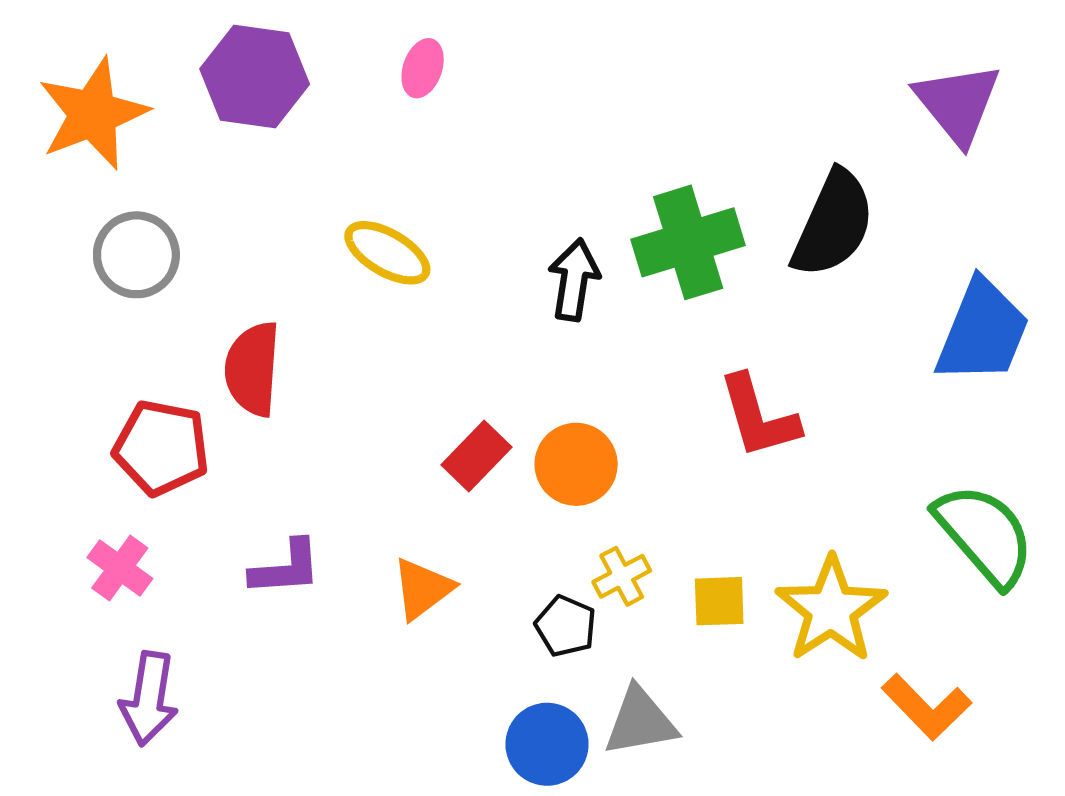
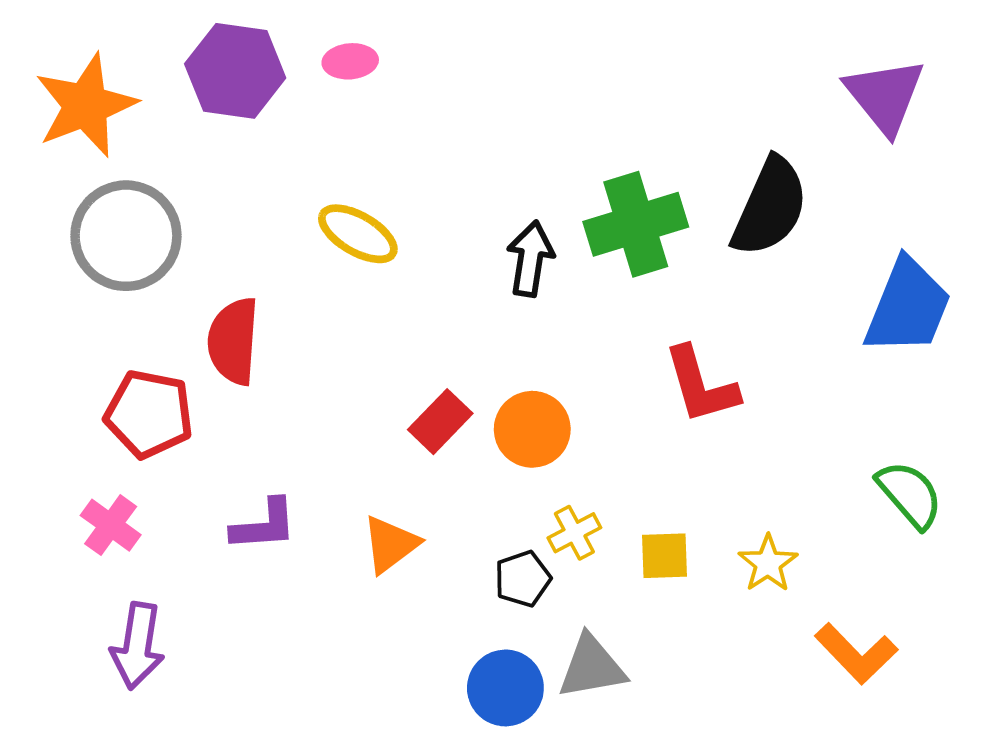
pink ellipse: (423, 68) -> (350, 61), moved, turned 66
gray circle: (136, 255) -> (126, 236), size x1.4
green semicircle: (985, 535) -> (910, 494), size x0.7
yellow star: (831, 609) -> (768, 563), size x0.6
black pentagon: (566, 626) -> (523, 579), turned 30

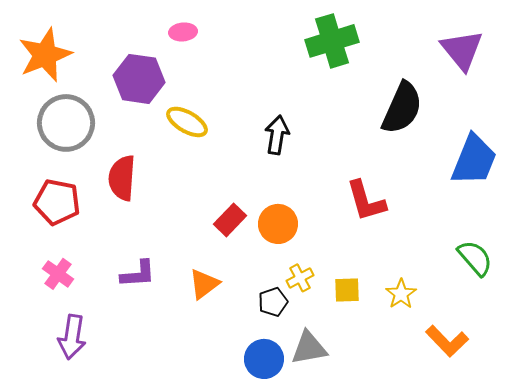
purple hexagon: (235, 71) -> (139, 79), moved
green cross: (636, 224) -> (332, 41), moved
red pentagon: (149, 414) -> (57, 202), moved

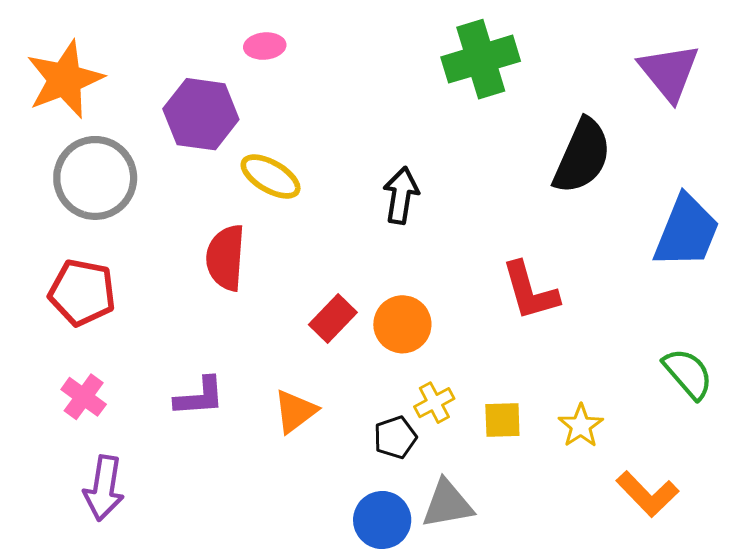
red semicircle: (122, 178) -> (226, 258), moved

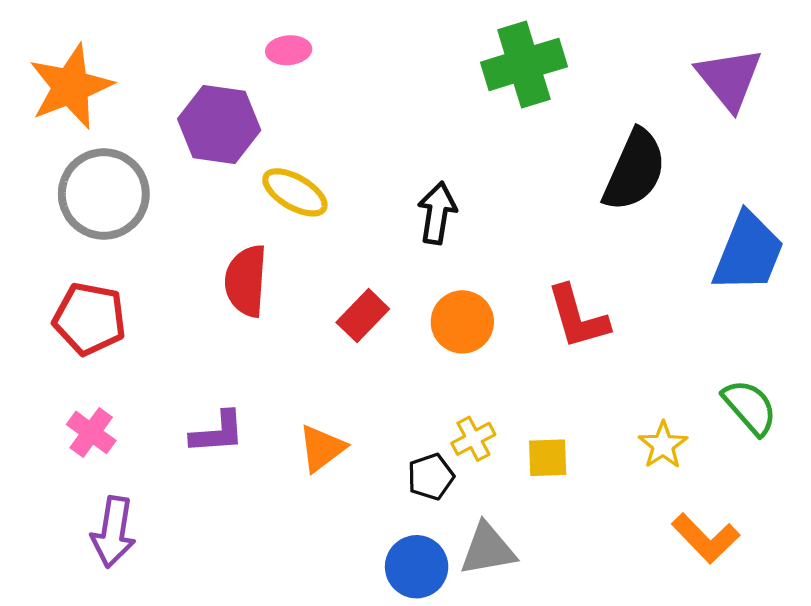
red rectangle: (333, 319) -> (363, 316), moved
orange circle: (402, 324) -> (462, 322), moved
yellow star: (581, 426) -> (663, 445), moved

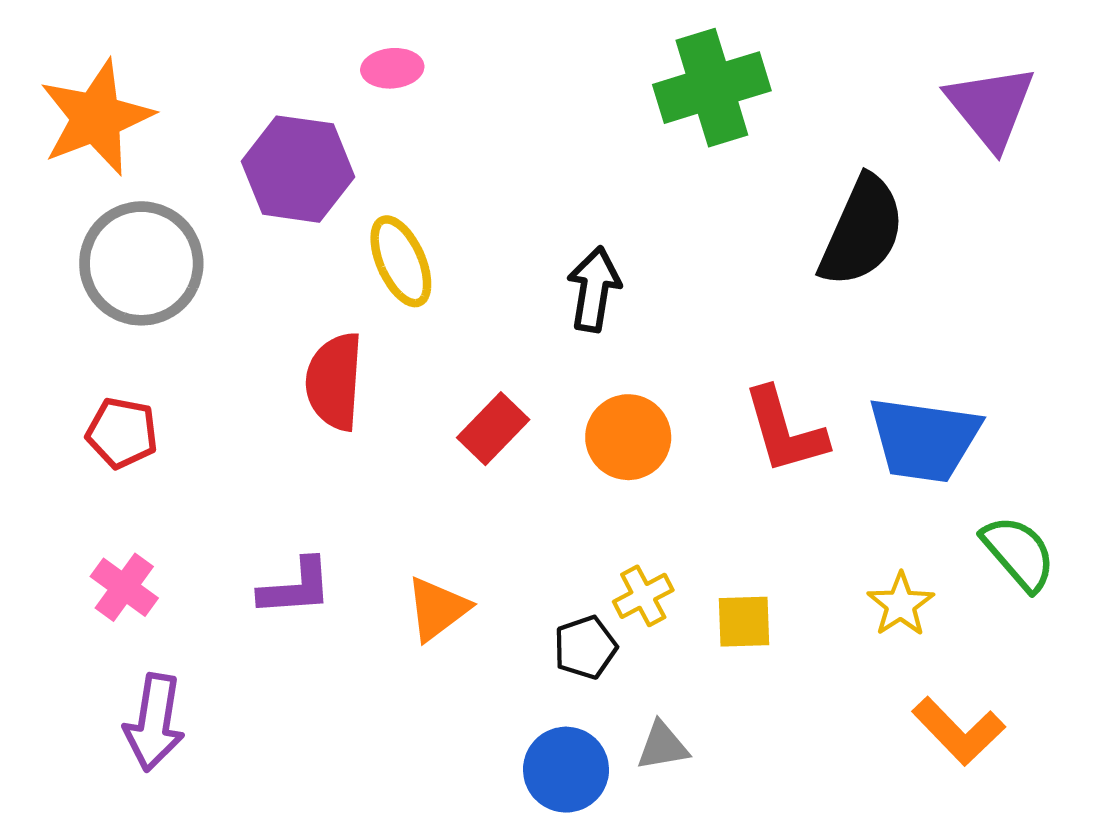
yellow ellipse: (295, 192) -> (401, 261), turned 36
blue trapezoid: (748, 252) -> (924, 439), moved, turned 76
red pentagon: (90, 319) -> (122, 433), size x0.7
gray triangle: (488, 549) -> (663, 746), size x0.7

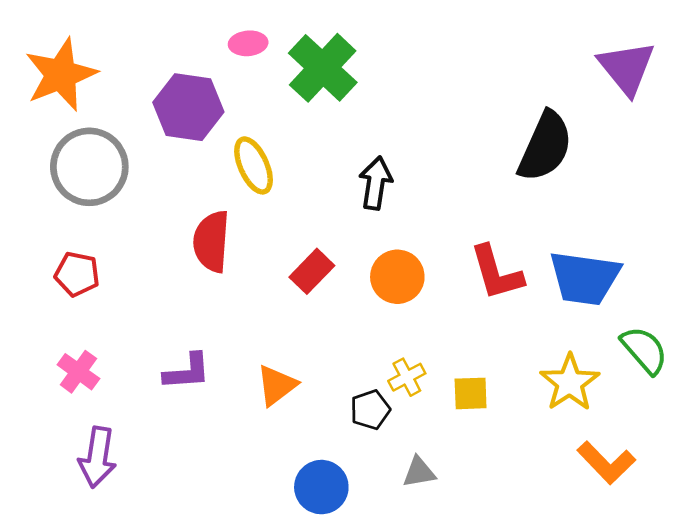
green cross: (712, 88) -> (323, 68), moved, turned -30
yellow star: (901, 604) -> (570, 383), size x1.4
blue circle: (566, 770) -> (321, 487), moved

